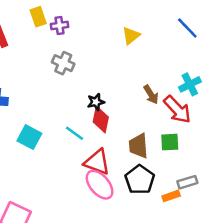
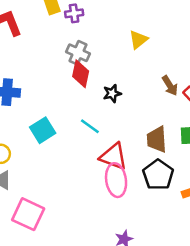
yellow triangle: (131, 36) -> (138, 40), moved
red diamond: (101, 120) -> (81, 74), moved
cyan square: (29, 137) -> (43, 130), turned 30
pink ellipse: (100, 185) -> (116, 180), turned 32

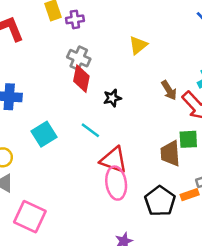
brown trapezoid: (157, 139) -> (170, 153), moved
black pentagon: (158, 175) -> (160, 201), moved

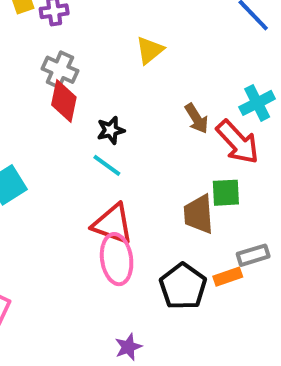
cyan line: (90, 130) -> (107, 165), moved

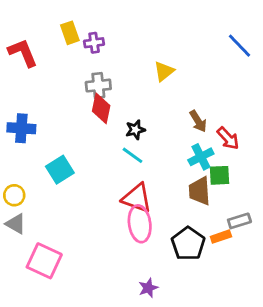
gray cross: (60, 70) -> (98, 86), turned -30
cyan cross: (257, 103) -> (201, 157), moved
red arrow: (238, 142) -> (228, 138), size x0.7

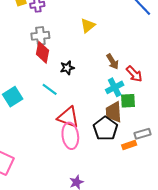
cyan line: (133, 155) -> (50, 89), moved
black pentagon: (188, 244) -> (105, 129), moved

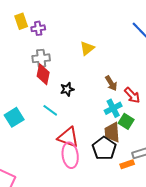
green square: (128, 101) -> (126, 121), turned 35

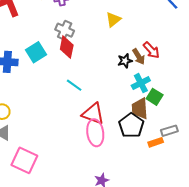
gray cross: (41, 58) -> (65, 30), turned 30
black star: (67, 89) -> (125, 61), moved
red arrow: (132, 95) -> (151, 50), moved
cyan square: (14, 117) -> (36, 52), moved

